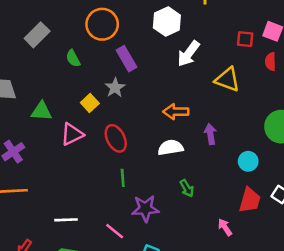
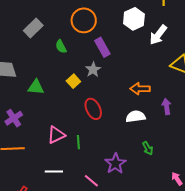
white arrow: (188, 54) -> (158, 35), moved
pink triangle: (72, 134) -> (56, 135), moved
green line: (123, 178) -> (78, 142), moved
purple star: (145, 209) -> (115, 163), turned -30

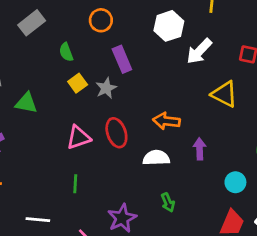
orange circle: (84, 20) -> (101, 20), size x0.7
yellow square: (73, 81) -> (78, 83), moved
red ellipse: (93, 109) -> (116, 133), moved
pink triangle: (56, 135) -> (78, 137), moved

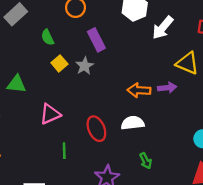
red ellipse: (116, 133) -> (96, 129), moved
pink triangle: (78, 137) -> (50, 114), moved
purple arrow: (200, 149) -> (167, 88), moved, turned 90

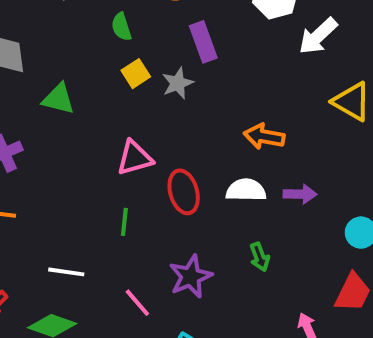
purple arrow: (167, 88) -> (300, 194), moved
pink triangle: (50, 114) -> (135, 158), moved

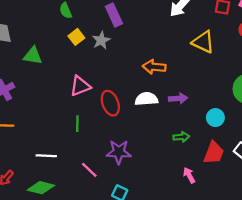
green arrow: (260, 257) -> (181, 137), moved, turned -70
purple star: (191, 277) -> (119, 152), turned 30

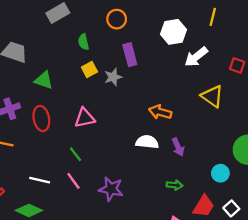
purple arrow: (178, 98) -> (178, 147), turned 60
red ellipse: (110, 103) -> (41, 118), moved
cyan circle: (215, 118) -> (220, 173), moved
green line: (77, 124) -> (76, 154), turned -49
pink line: (89, 170) -> (73, 181), moved

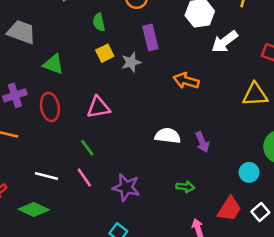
yellow triangle: (212, 96) -> (255, 95), moved, turned -40
orange arrow: (160, 112) -> (186, 81), moved
green arrow: (175, 185) -> (185, 187), moved

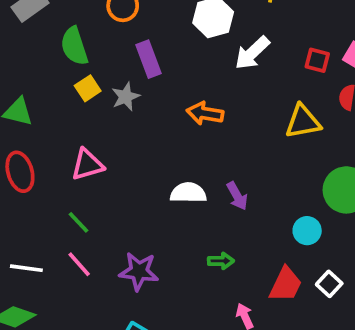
green semicircle: (99, 22) -> (74, 46), size x1.5

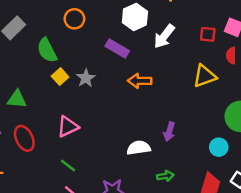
purple rectangle: (148, 59) -> (117, 48), moved, turned -30
white semicircle: (188, 193) -> (139, 148), moved
purple arrow: (237, 196) -> (169, 132), turned 54

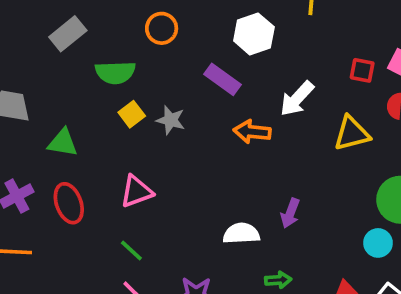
white arrow: (164, 36) -> (297, 99), moved
green semicircle: (47, 50) -> (115, 72), turned -70
gray star: (86, 78) -> (171, 120), turned -30
cyan circle: (219, 147) -> (378, 243), moved

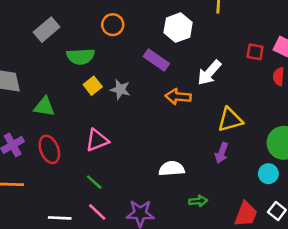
yellow triangle: (352, 133) -> (230, 120), moved
purple arrow: (290, 213) -> (222, 153), moved

